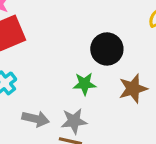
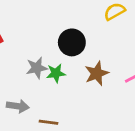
gray star: (74, 121) -> (37, 68), moved

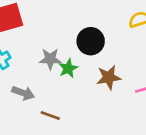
green star: (56, 73) -> (68, 68), turned -30

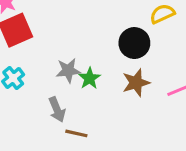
black circle: (91, 41) -> (134, 43), moved
gray arrow: (23, 93) -> (57, 110), moved, turned 55

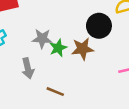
brown star: (136, 83) -> (83, 49), moved
brown line: (76, 133) -> (55, 92), moved

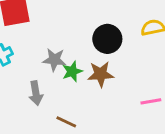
black circle: (99, 26) -> (107, 39), moved

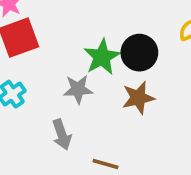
green star: (72, 71) -> (102, 57), moved, size x1.4

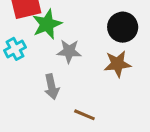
green star: (102, 57) -> (47, 24), moved

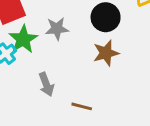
green star: (47, 24) -> (23, 39), moved
gray star: (69, 51) -> (57, 29), moved

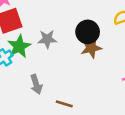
brown star: (106, 53) -> (91, 48), moved

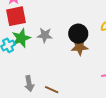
gray arrow: (36, 84) -> (29, 84), moved

